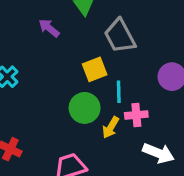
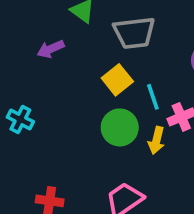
purple arrow: (49, 28) -> (51, 49), turned -45
gray trapezoid: (120, 36) -> (134, 33), turned -51

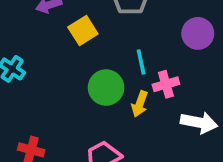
yellow square: (117, 80) -> (83, 31), moved

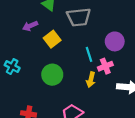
purple circle: (198, 33) -> (115, 41), moved
green circle: (106, 88) -> (52, 75), moved

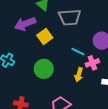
purple arrow: (30, 26) -> (25, 24), size x1.5
cyan line: (89, 54) -> (78, 52), turned -48

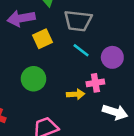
cyan line: (78, 52) -> (81, 50), moved
yellow arrow: (79, 75) -> (76, 94), turned -120

